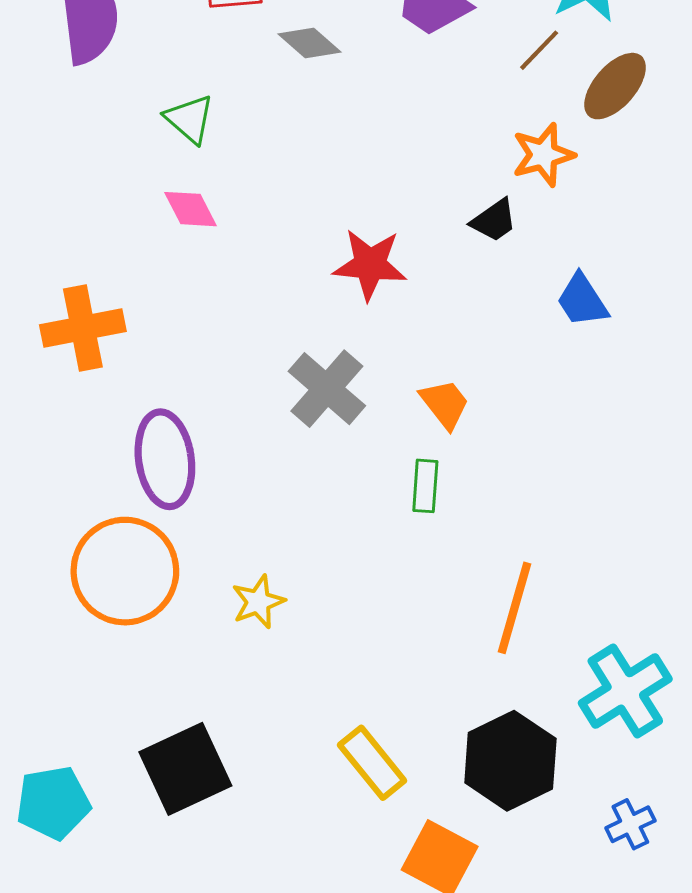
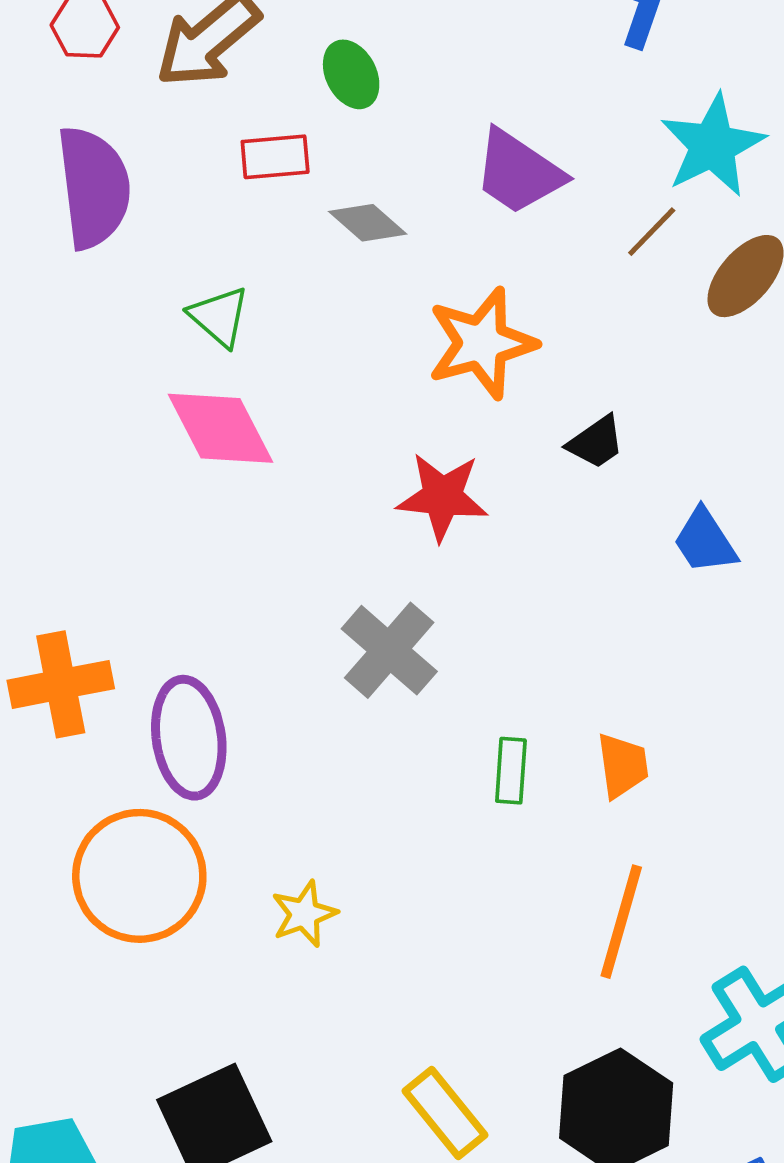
orange star: (543, 155) -> (482, 343), moved, size x1.4
pink diamond: (191, 209) -> (220, 428), size x1.6
orange cross: (83, 328) -> (61, 684), moved
orange trapezoid: (445, 404) -> (623, 766), moved, turned 30

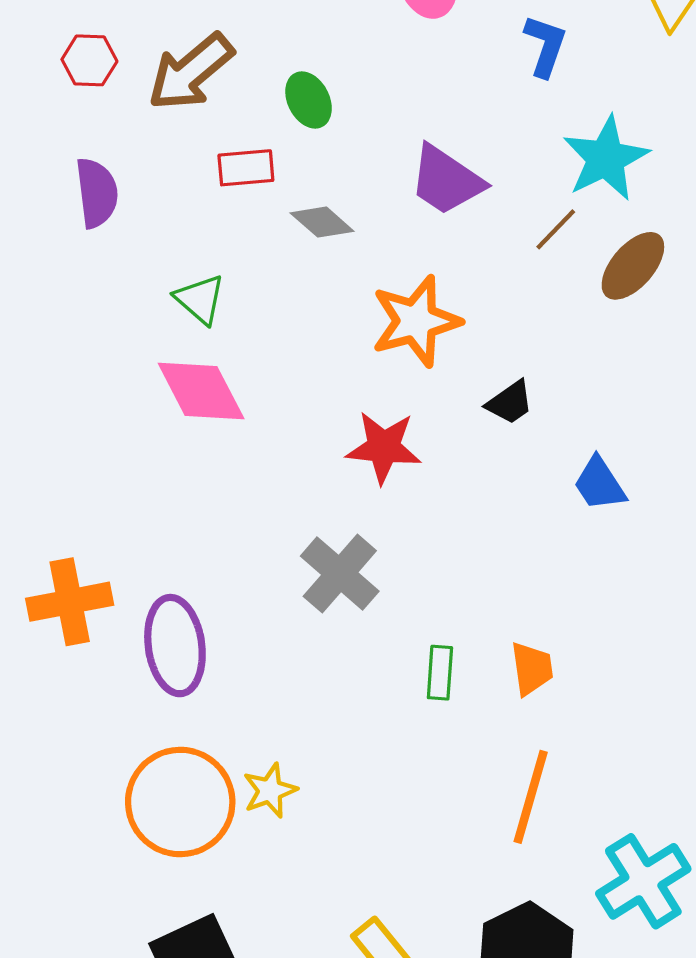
purple semicircle: (94, 187) -> (97, 193), size x0.7
orange circle: (139, 876) -> (180, 802), moved

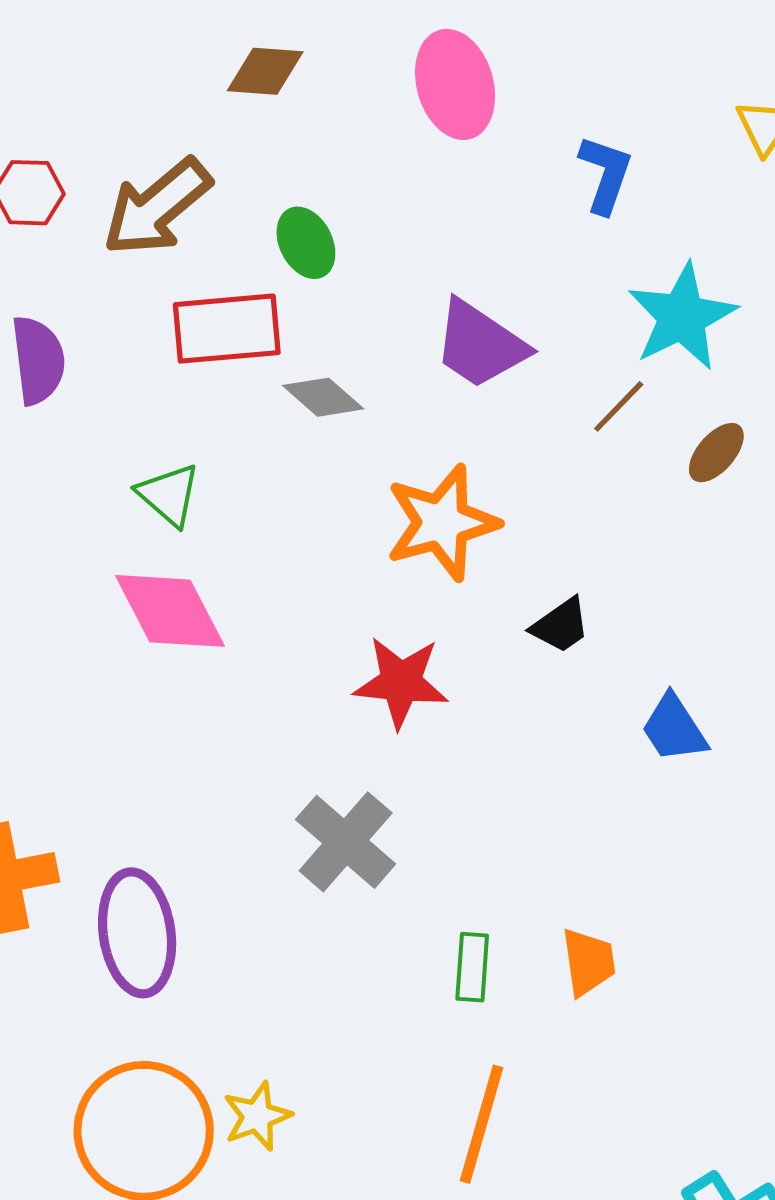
red rectangle: (246, 168) -> (227, 329), size x1.5
brown ellipse: (633, 266) -> (716, 453), size x0.7
orange line: (531, 797) -> (481, 1124), moved

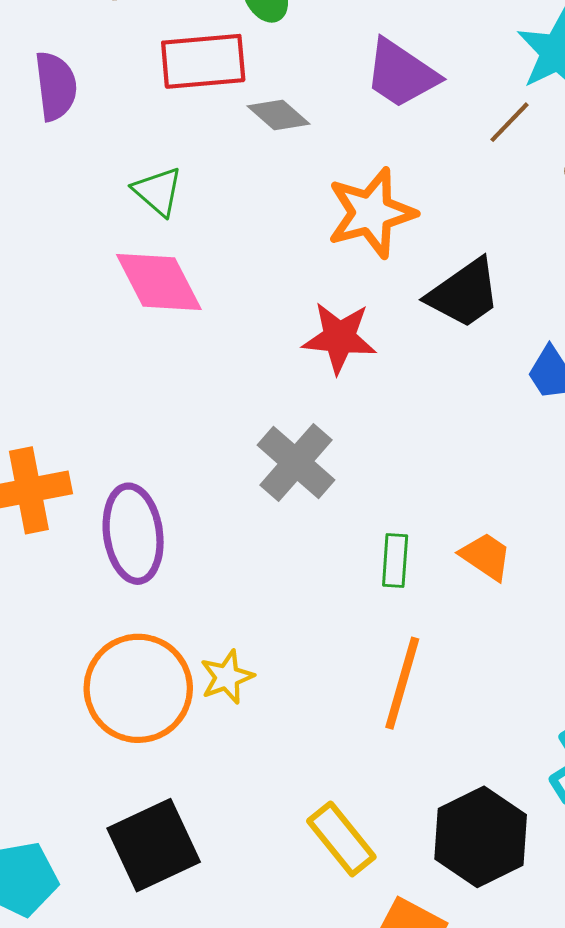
black trapezoid: (561, 625) -> (464, 293), size x1.6
orange trapezoid: (588, 962) -> (486, 556), turned -48

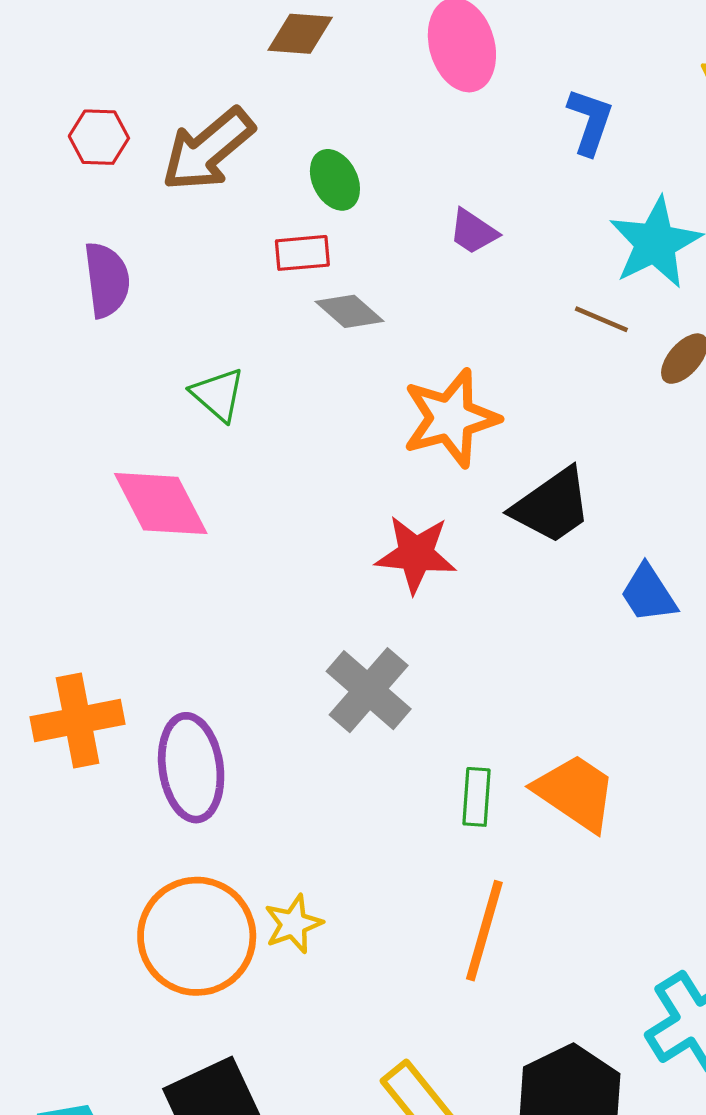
red rectangle: (203, 61) -> (302, 253), moved, size x0.6
purple trapezoid: (401, 74) -> (473, 232), moved, size x0.6
brown line: (509, 122) -> (601, 319), turned 69
pink diamond: (159, 282) -> (161, 504), moved
orange trapezoid: (486, 556) -> (575, 792), size x1.5

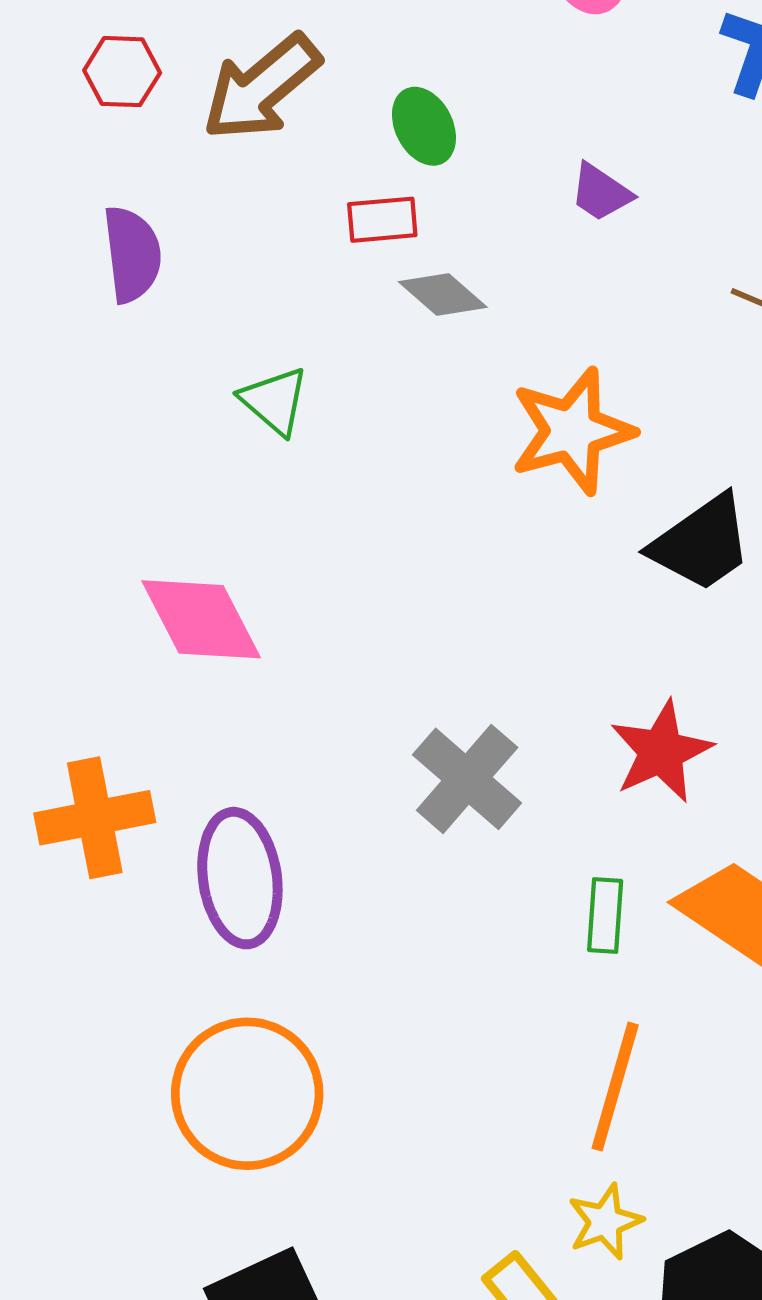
pink diamond: (161, 504) -> (201, 619), moved
red star: (416, 554) -> (661, 752), moved, turned -30
yellow star: (293, 924) -> (605, 1222), moved

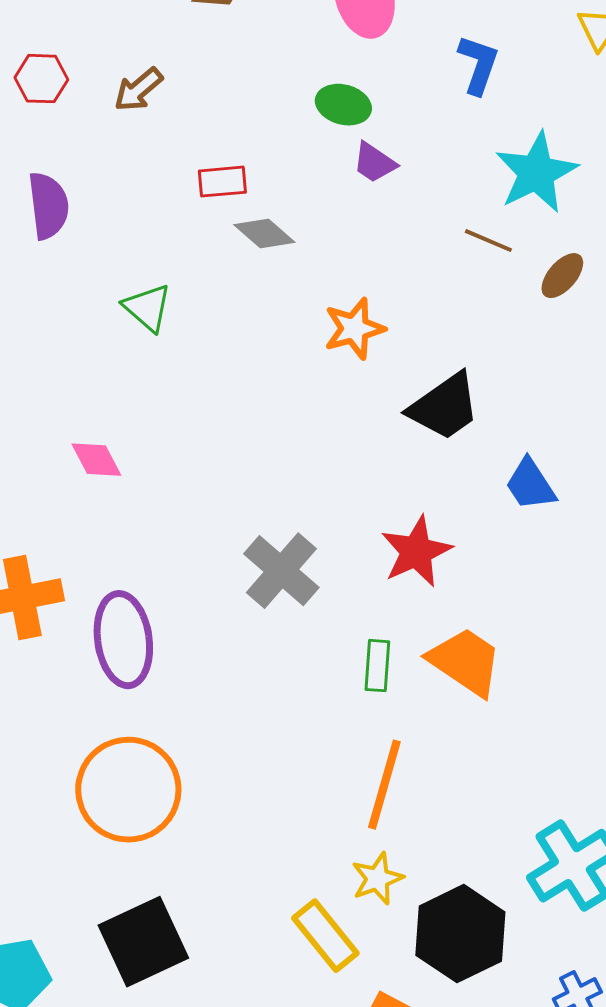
brown arrow: (262, 87) -> (138, 90), size x0.6
green ellipse: (424, 126) -> (343, 105), moved, turned -48
orange star: (572, 431) -> (354, 329), size x0.7
pink diamond: (201, 619) -> (96, 460), size x0.6

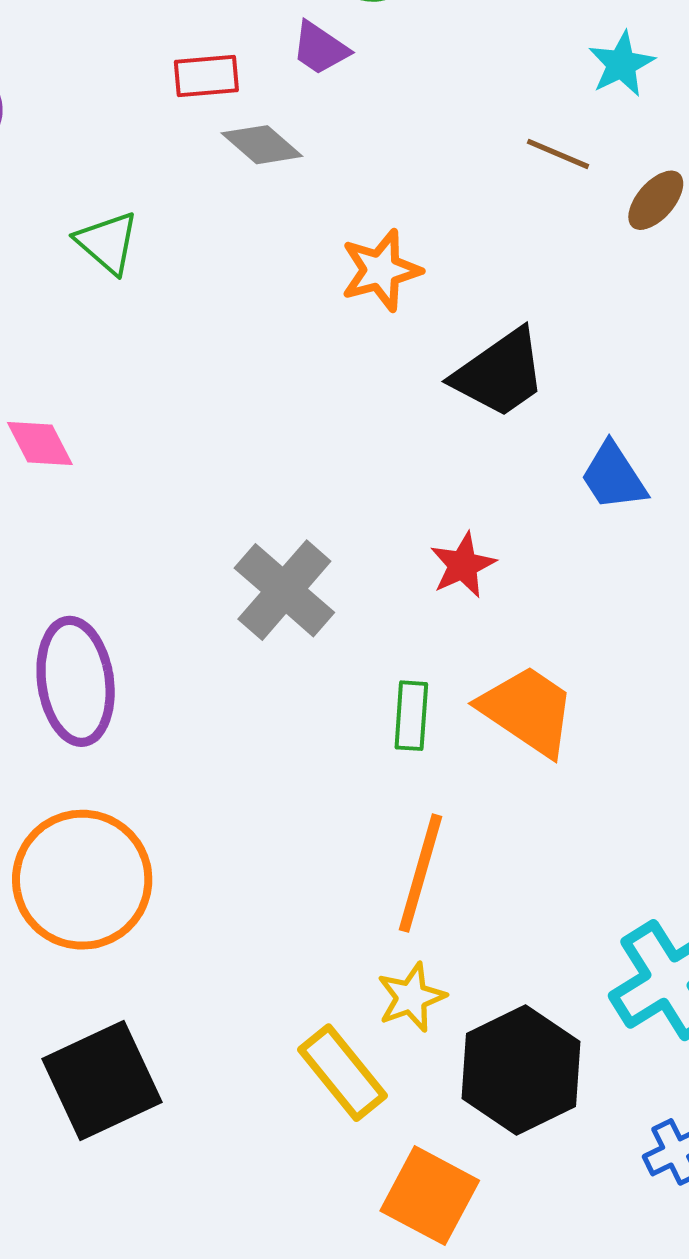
purple trapezoid: (374, 163) -> (320, 48), moved
cyan star: (536, 173) -> (621, 64), size x0.6
red star: (416, 552) -> (463, 565), size x0.7

